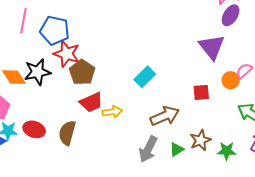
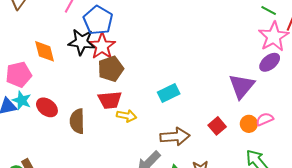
black star: (37, 72) -> (81, 42), moved
red square: (201, 92) -> (217, 126), turned 36
brown semicircle: (67, 133) -> (77, 121), turned -35

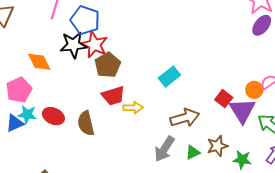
purple triangle: (242, 86) -> (242, 111), moved

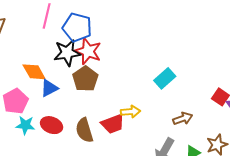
brown pentagon: (108, 65) -> (85, 79), moved
red trapezoid: (113, 96) -> (113, 124), moved
brown arrow: (185, 118) -> (183, 119), size x0.7
blue triangle: (15, 123) -> (49, 88), moved

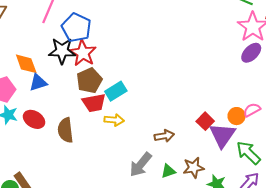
cyan rectangle: (165, 78) -> (116, 91), moved
brown pentagon: (85, 79) -> (89, 80), moved
red trapezoid: (113, 124) -> (94, 103), moved

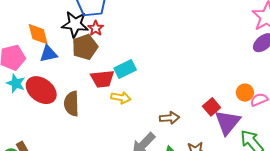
red star: (83, 53) -> (96, 28), size x0.6
brown pentagon: (89, 80) -> (85, 47), moved
orange circle: (237, 116) -> (245, 93), moved
red ellipse: (34, 119) -> (41, 90), size x1.4

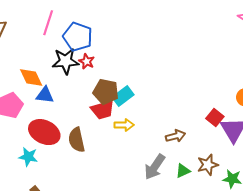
brown pentagon: (85, 47) -> (106, 92), moved, turned -30
blue triangle: (48, 54) -> (45, 95), turned 30
cyan star: (16, 83) -> (28, 157), moved

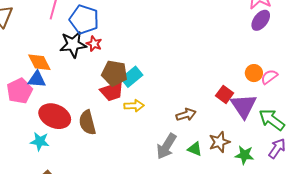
blue triangle: (45, 95) -> (37, 79), moved
green triangle: (183, 171) -> (195, 149), turned 49

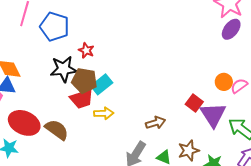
black star: (73, 44) -> (64, 69), moved
red star: (94, 44) -> (86, 50), moved
brown semicircle: (87, 123) -> (57, 130), turned 140

